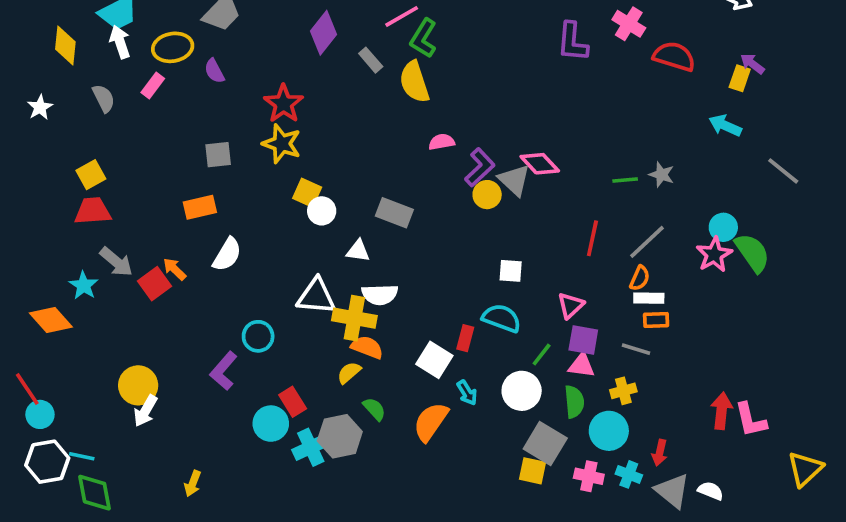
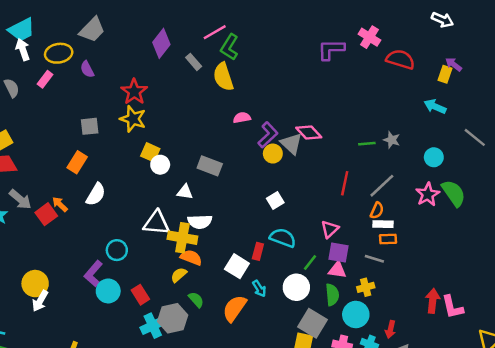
purple L-shape: (572, 42) -> (331, 50), turned 84
orange rectangle: (200, 207) -> (77, 162), turned -45
cyan circle: (723, 227) -> (434, 157), moved
white square: (511, 271) -> (275, 201), moved, turned -35
cyan circle: (271, 424) -> (108, 291), moved

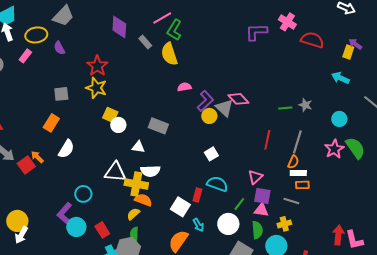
purple diamond: (161, 43) -> (119, 27), turned -35
gray line: (382, 186) -> (297, 142), turned -30
green semicircle: (196, 300) -> (134, 234), moved, turned -136

